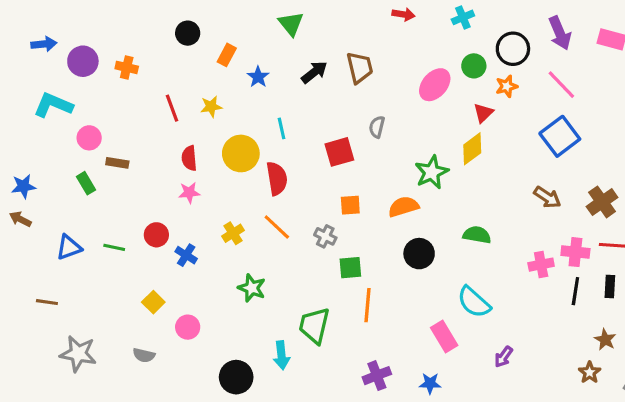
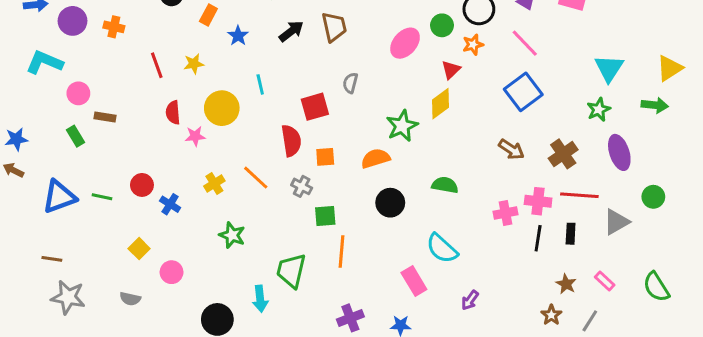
red semicircle: (277, 179) -> (291, 141), moved
pink star: (189, 193) -> (195, 136), moved
blue triangle: (69, 247) -> (59, 197), size x1.4
brown line: (47, 302) -> (52, 259), moved

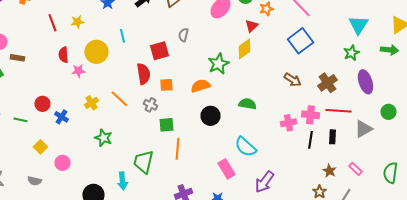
green line: (102, 197) -> (20, 120), moved
green semicircle: (656, 287) -> (390, 173), turned 40
purple arrow: (470, 300) -> (264, 182), size x1.6

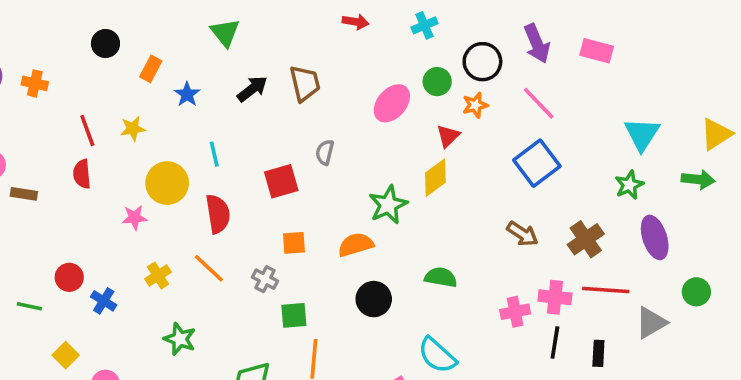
red semicircle: (63, 55) -> (82, 174), moved
red semicircle: (143, 74) -> (218, 214), moved
black rectangle: (332, 137) -> (598, 353), moved

